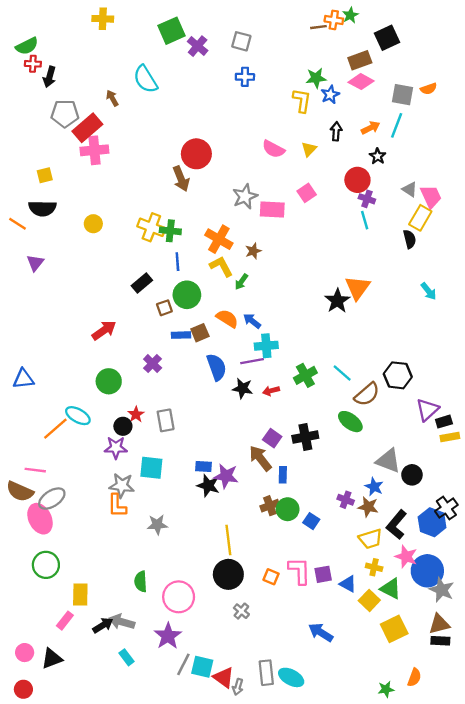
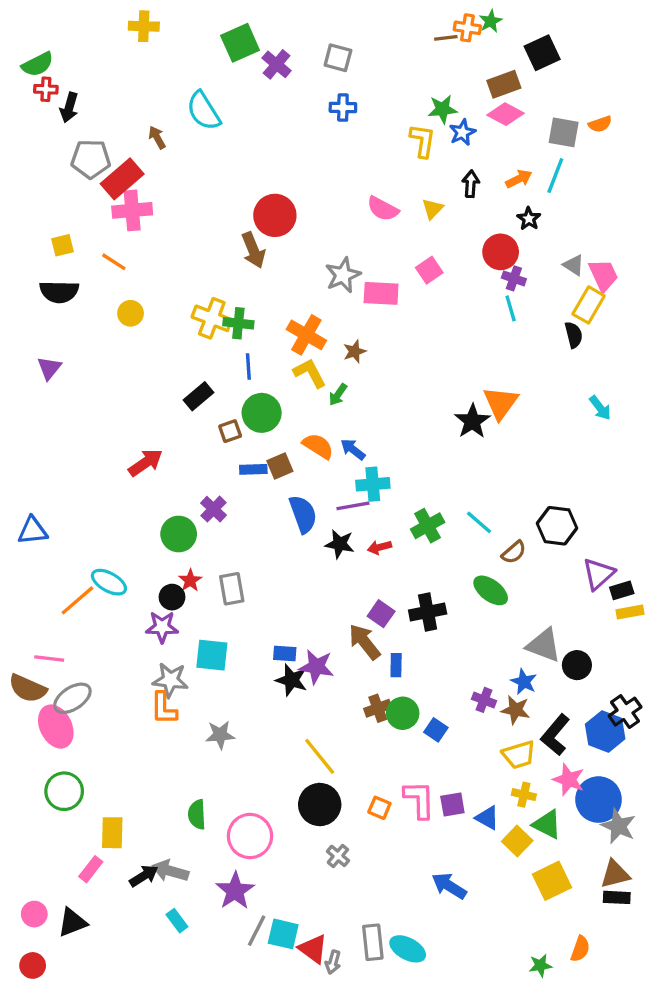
orange line: (17, 224) -> (114, 262), moved
green circle: (109, 381) -> (179, 534), moved
brown semicircle: (367, 394) -> (514, 552), size x0.7
yellow line: (228, 540) -> (320, 756), turned -32

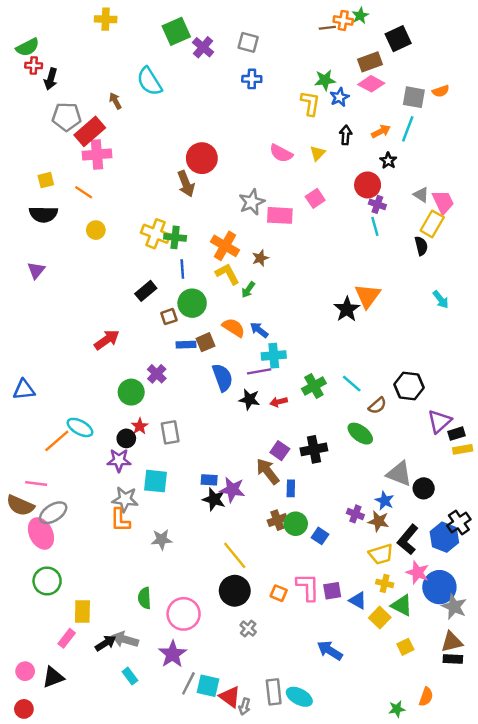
yellow square: (552, 881) -> (405, 647), size x0.6

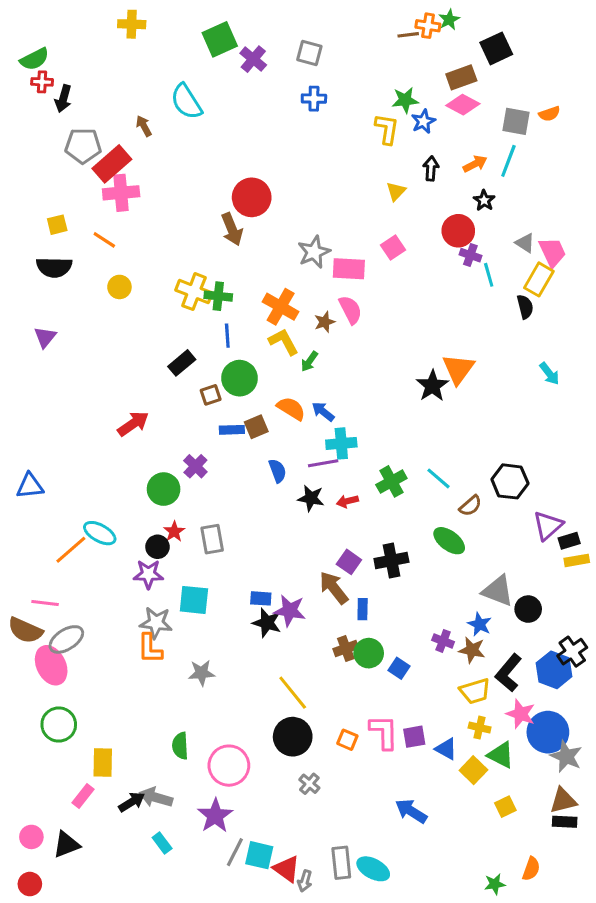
pink semicircle: (281, 153) -> (350, 310), moved, turned -145
cyan line: (375, 226) -> (489, 275), moved
blue semicircle: (223, 377) -> (277, 471), size x0.7

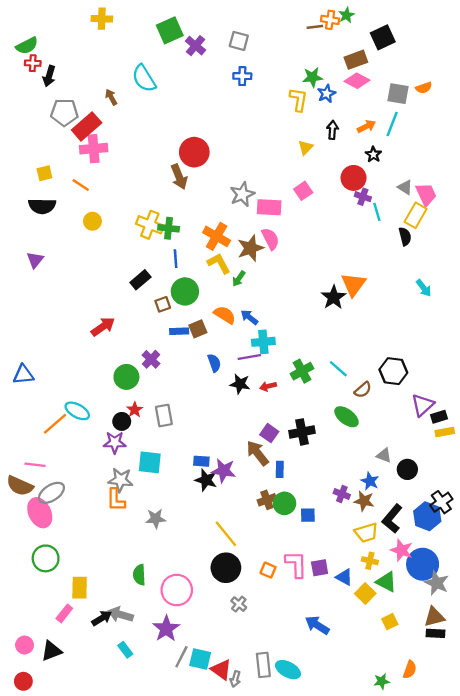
brown star: (325, 322) -> (250, 248), size x1.6
gray triangle: (498, 591) -> (384, 455), size x0.6
blue square: (399, 668) -> (308, 515), turned -35

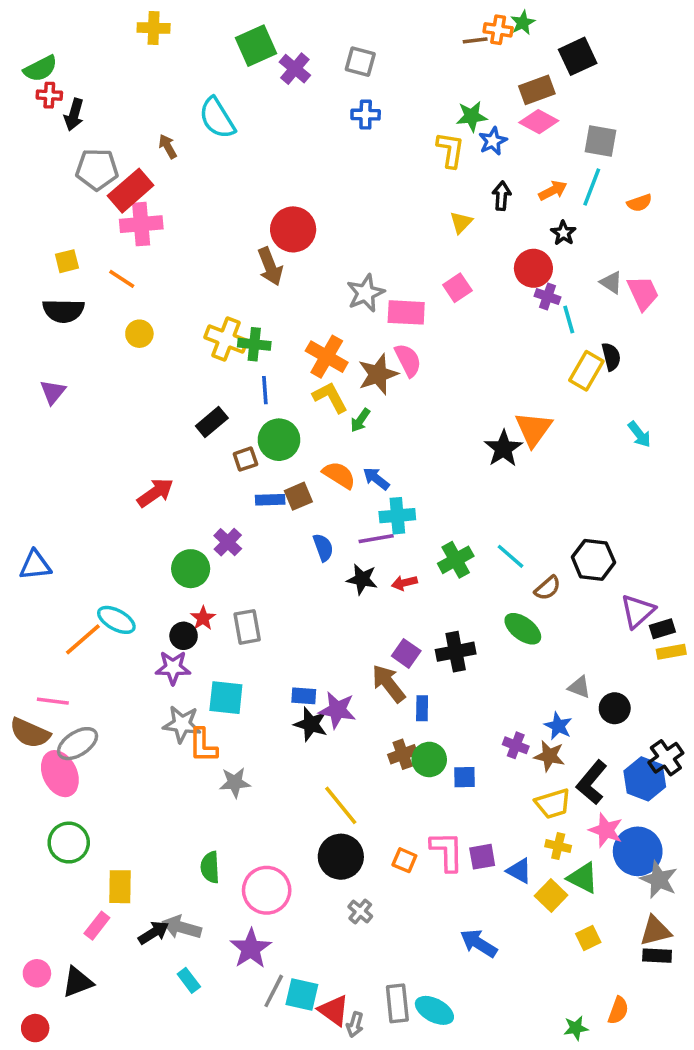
orange semicircle: (424, 88) -> (639, 203), moved
yellow rectangle: (416, 215) -> (586, 371), moved
orange L-shape: (116, 500) -> (203, 745), moved

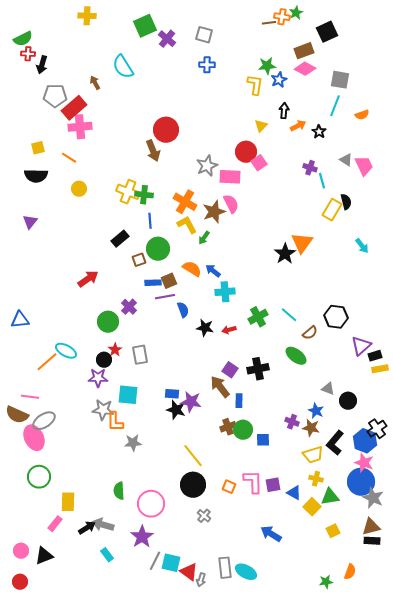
orange arrow: (553, 191) -> (298, 126), moved
red circle: (533, 268) -> (246, 152), moved
purple line: (376, 539) -> (165, 297), moved
pink star: (606, 830) -> (364, 463), moved
green triangle: (583, 878) -> (330, 497), turned -36

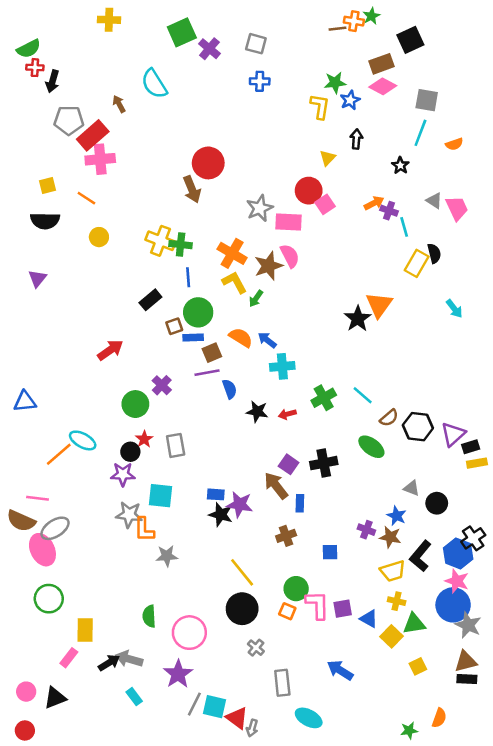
orange arrow: (298, 126) -> (374, 203), moved
blue rectangle: (153, 283) -> (193, 337), moved
black hexagon: (336, 317) -> (418, 427), moved
green circle: (243, 430) -> (296, 589), moved
gray rectangle: (225, 568) -> (282, 683), moved

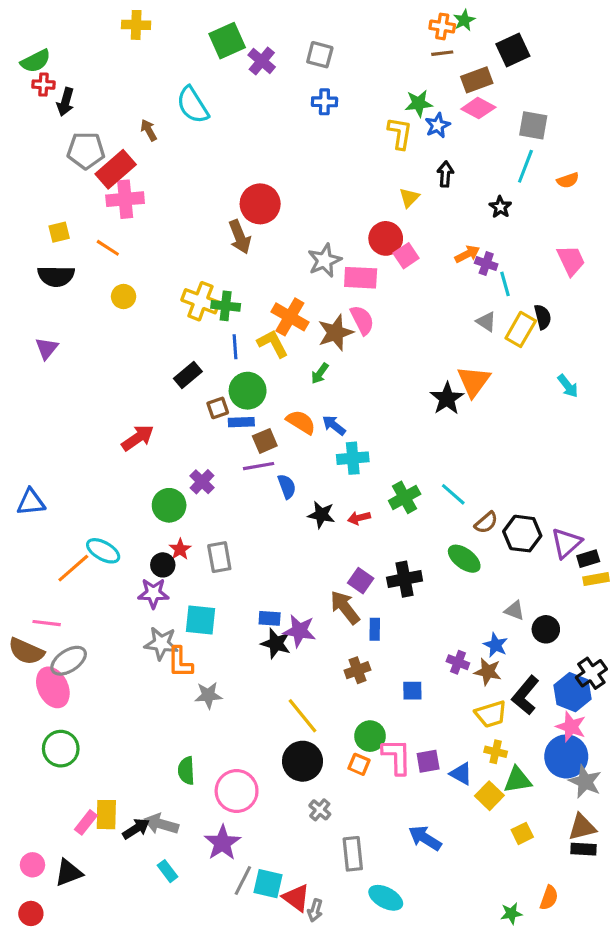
brown line: (338, 29) -> (442, 53), moved
gray triangle: (434, 201) -> (486, 322), moved
yellow L-shape: (235, 282) -> (273, 344), moved
yellow rectangle: (85, 630) -> (106, 815), moved

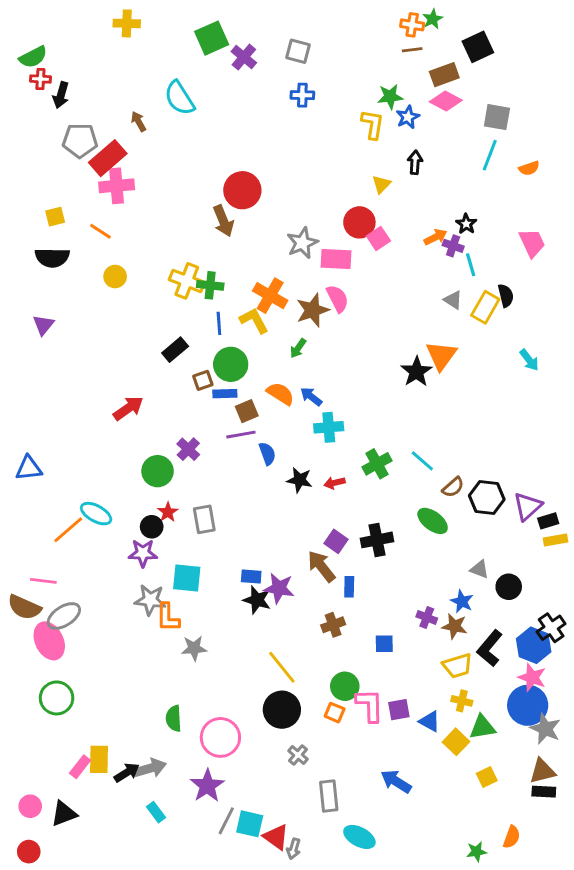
black star: (500, 207) -> (466, 224), moved
gray arrow: (161, 824) -> (150, 768), turned 148

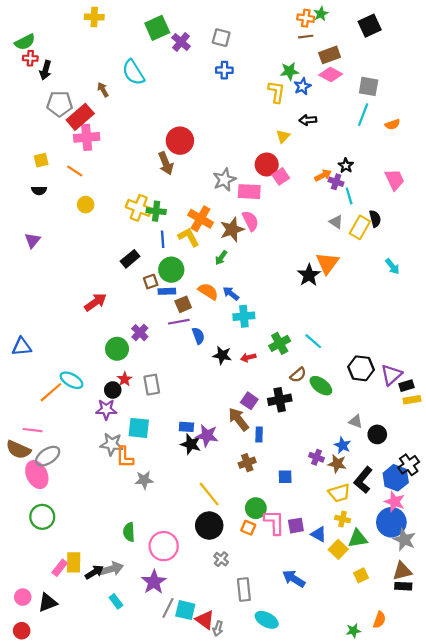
black square: (478, 47) -> (370, 26), moved
black arrow: (415, 162) -> (308, 120), turned -98
black semicircle: (52, 258) -> (39, 190), size x0.6
brown semicircle: (453, 487) -> (298, 375), moved

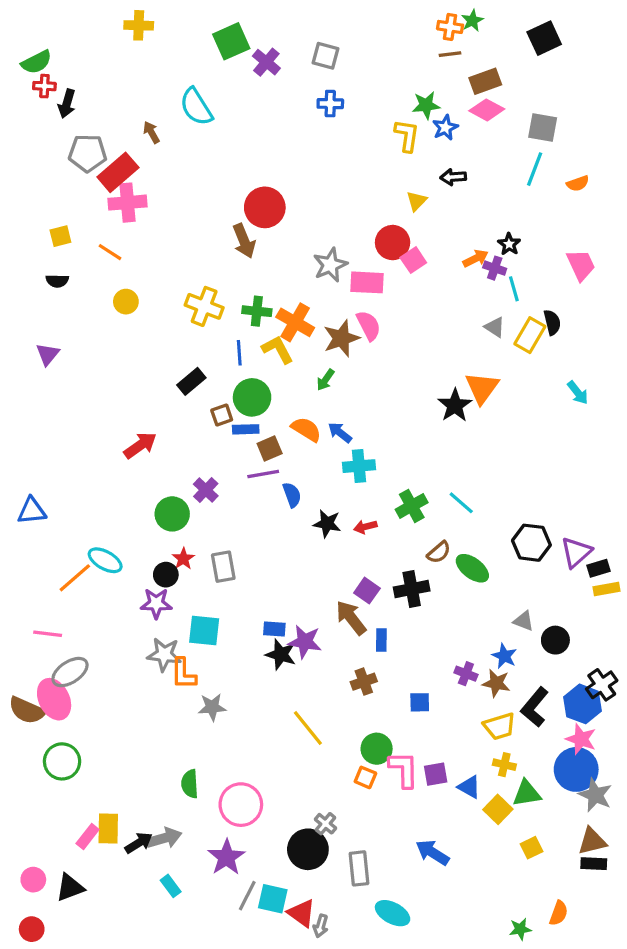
green cross: (156, 211) -> (257, 311), moved
brown semicircle: (18, 450) -> (27, 710), moved
black circle: (209, 526) -> (308, 849), moved

